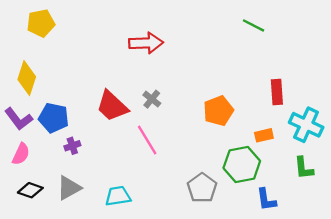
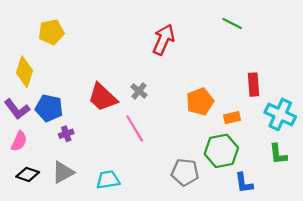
yellow pentagon: (41, 23) -> (51, 32), moved
red arrow: (146, 43) -> (164, 40), moved, turned -64
orange rectangle: (264, 135) -> (232, 118), moved
gray pentagon: (202, 188) -> (185, 172), turned -30

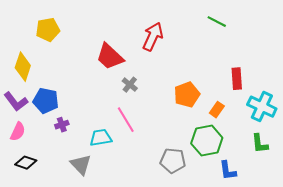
red trapezoid: (103, 97) -> (110, 57), moved
orange rectangle: (232, 118) -> (217, 110), turned -42
gray triangle: (63, 172) -> (81, 165), moved, turned -45
cyan trapezoid: (108, 180) -> (101, 138), moved

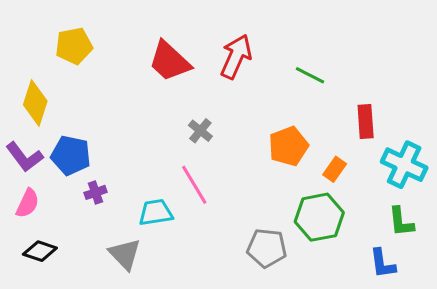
green line: (217, 22) -> (310, 75), moved
red trapezoid: (110, 57) -> (170, 61), moved
blue L-shape: (228, 171) -> (383, 263), moved

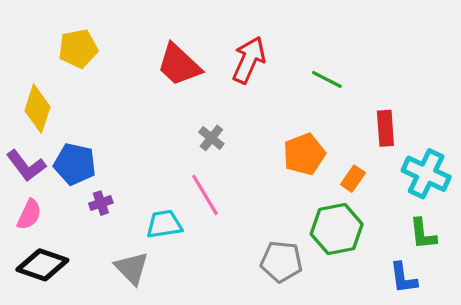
black diamond: (40, 251) -> (42, 265), size x1.4

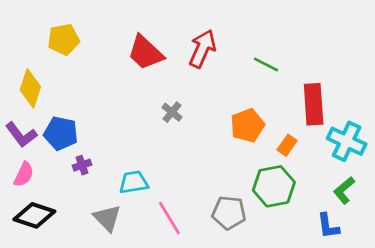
red rectangle: (385, 128) -> (314, 104), size x1.4
pink line: (205, 195) -> (169, 218), moved
green L-shape: (423, 234) -> (344, 190), turned 56

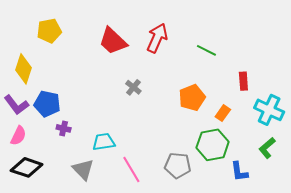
red rectangle: (314, 104) -> (243, 81), size x0.6
purple cross: (82, 165) -> (64, 128), turned 32
blue L-shape: (328, 226) -> (239, 172), moved

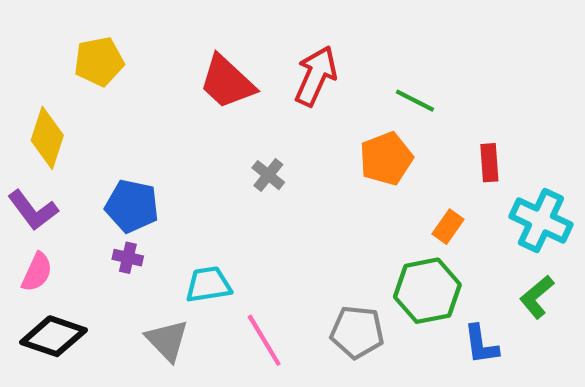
orange pentagon: (192, 98) -> (386, 159), moved
blue pentagon: (47, 104) -> (132, 206), moved

